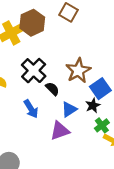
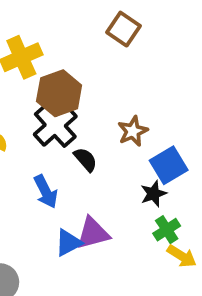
brown hexagon: (32, 23) -> (59, 93), moved
brown star: (78, 71) -> (133, 131), size x0.7
blue triangle: (69, 109) -> (68, 243), moved

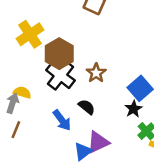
brown star: (133, 131) -> (96, 73), moved
black semicircle: (85, 159) -> (87, 107), moved

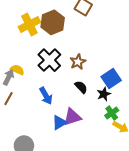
brown hexagon: (59, 54) -> (53, 22), moved
black semicircle: (87, 107) -> (81, 87), moved

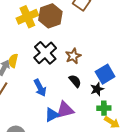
yellow semicircle: (17, 70) -> (13, 61), turned -104
green cross: (112, 113) -> (104, 108), turned 32

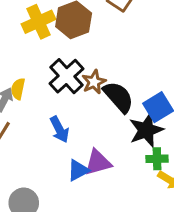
brown star: (73, 56) -> (94, 82), moved
black semicircle: (75, 81) -> (118, 97), moved, size x1.6
black star: (97, 89) -> (146, 130), size x1.6

